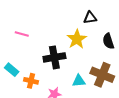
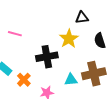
brown cross: (102, 75) -> (94, 74), turned -35
orange cross: (31, 81) -> (24, 80), turned 32

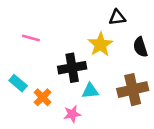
cyan triangle: (71, 80) -> (90, 91), moved

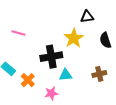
brown cross: (133, 90) -> (99, 74), size x0.6

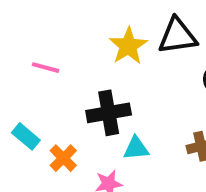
black triangle: (87, 17) -> (177, 36), size x1.5
yellow star: (74, 38) -> (128, 46), moved

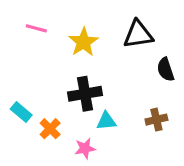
yellow star: (128, 46) -> (83, 42), moved
pink line: (46, 68) -> (36, 28), moved

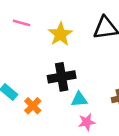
pink star: (85, 148) -> (87, 122), moved

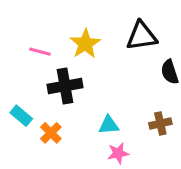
pink line: (21, 23) -> (40, 52), moved
black cross: (62, 77) -> (65, 86), moved

